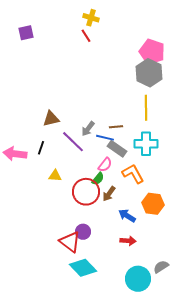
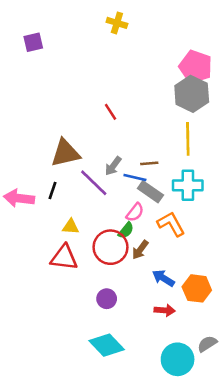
red line: (86, 36) -> (110, 112), moved
brown triangle: (51, 119) -> (65, 153), size x1.4
orange hexagon: (153, 204) -> (197, 288), moved
red triangle: (70, 242) -> (64, 257), moved, turned -30

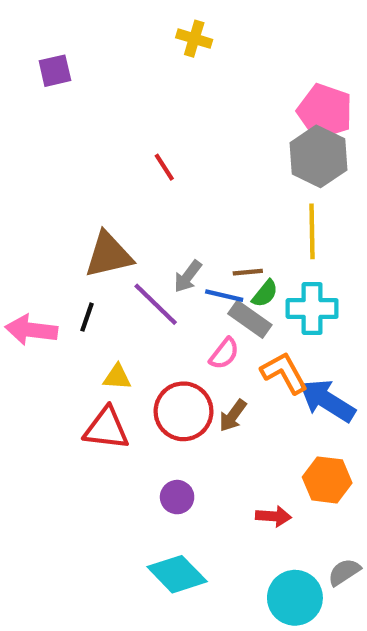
red line: (110, 112) -> (164, 167), moved
green semicircle: (126, 230) -> (265, 294), moved
blue arrow: (163, 278) -> (327, 401), moved, size x1.5

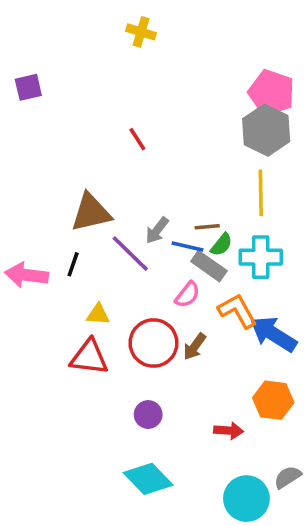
yellow cross: (194, 39) -> (141, 32), moved
purple square: (55, 71) -> (28, 87), moved

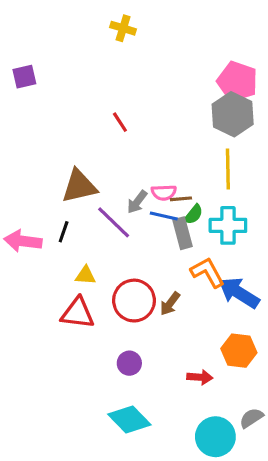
gray rectangle: (209, 266) -> (183, 233), turned 40
pink semicircle: (187, 295) -> (164, 193), moved, turned 50

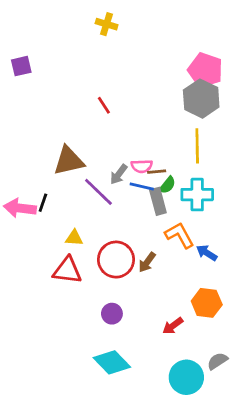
black line: (64, 232) -> (43, 203), moved
blue arrow: (239, 293) -> (207, 253), size x0.6
red arrow: (200, 377) -> (173, 326), turned 140

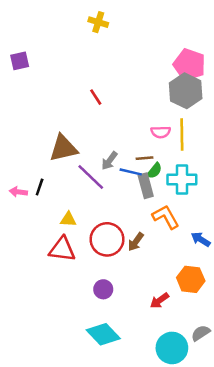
pink semicircle: (142, 166) -> (161, 132), moved
pink arrow: (20, 208) -> (18, 192), size x0.6
blue arrow: (207, 253) -> (201, 239), moved

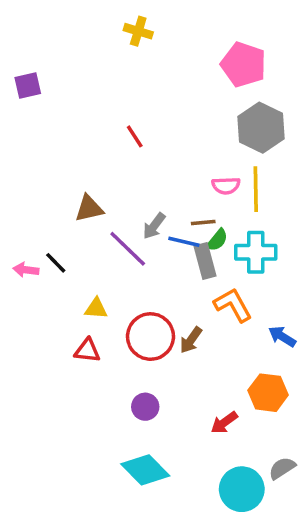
pink pentagon: (189, 65) -> (244, 65), moved
brown triangle: (63, 148) -> (89, 208), size x0.7
black line: (40, 187) -> (56, 263), turned -63
red triangle: (62, 249) -> (87, 351), size x0.7

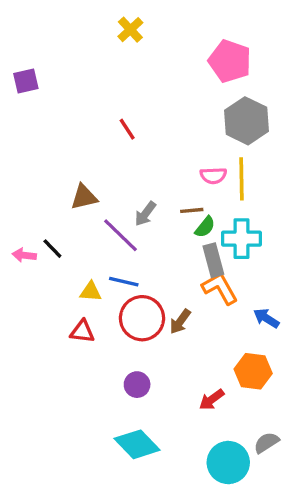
yellow cross: (138, 31) -> (130, 30), turned 30
blue line: (184, 242) -> (124, 282), moved
gray rectangle: (205, 261) -> (213, 260), moved

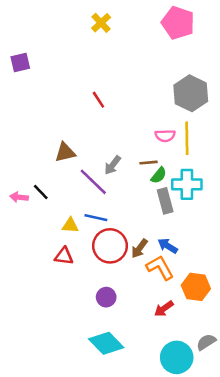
pink pentagon: (230, 61) -> (178, 23), moved
orange L-shape: (220, 288) -> (160, 268), moved
blue arrow: (266, 318) -> (168, 246), moved

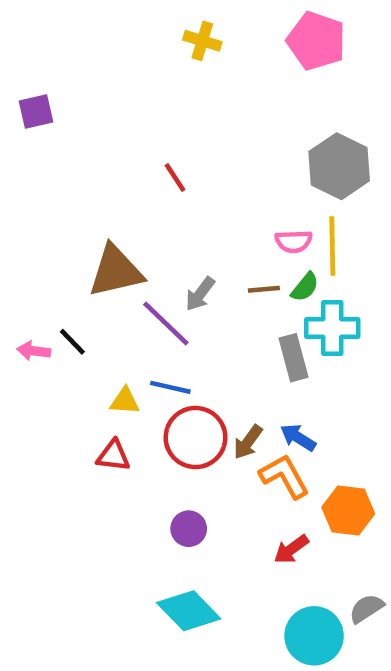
yellow cross: (101, 23) -> (202, 41), moved, turned -30
brown triangle: (65, 152) -> (116, 271), size x1.5
green semicircle: (159, 175) -> (305, 287), moved

